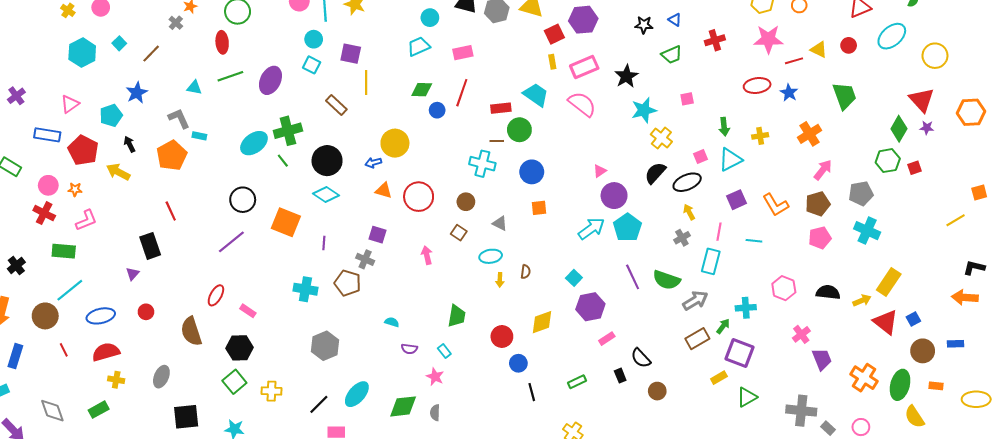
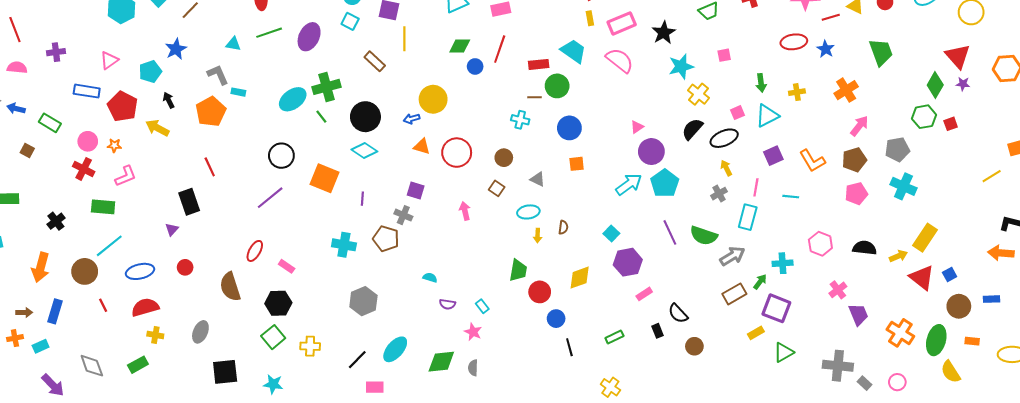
purple cross: (16, 96) -> (56, 52), turned 30
cyan cross: (482, 164) -> (520, 120), size x0.7
green trapezoid: (457, 316) -> (518, 270), moved

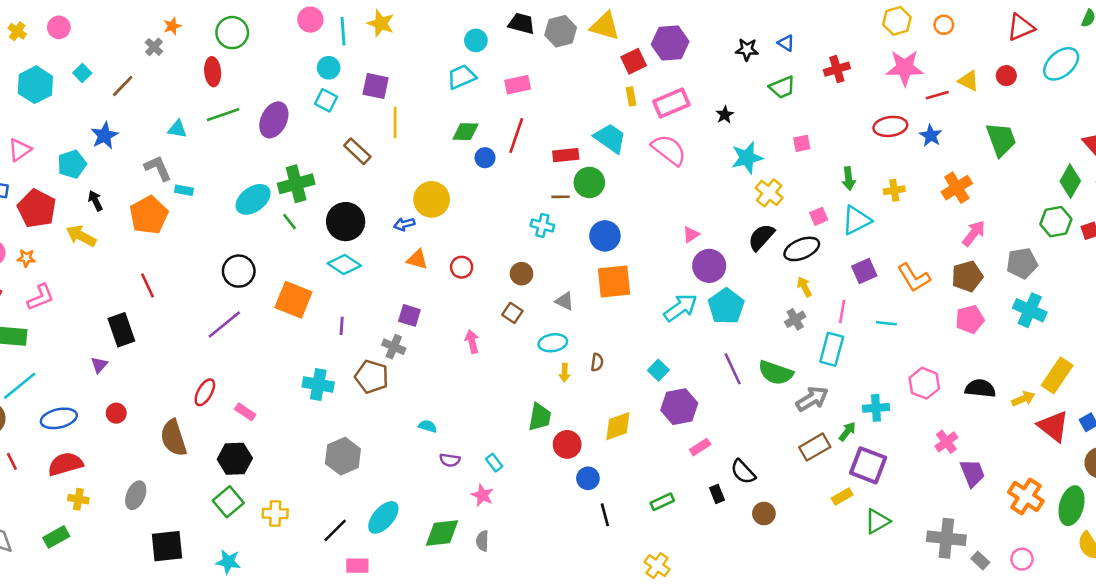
black star: (664, 33) -> (725, 115), size x0.6
red circle: (457, 153) -> (462, 267), size x0.6
orange square: (577, 164) -> (614, 282), size x1.8

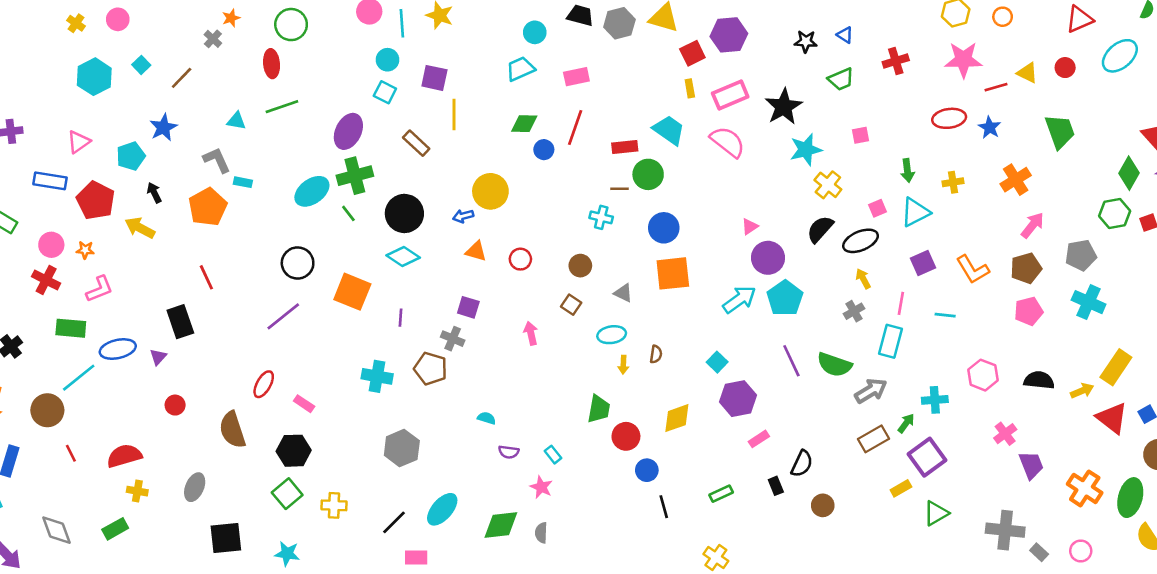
black star: (725, 115) -> (784, 107), size x2.0
purple ellipse: (274, 120) -> (348, 131), moved
blue ellipse: (59, 418) -> (118, 349), moved
purple square: (868, 465) -> (927, 457), turned 33
black semicircle: (743, 472) -> (802, 464), turned -112

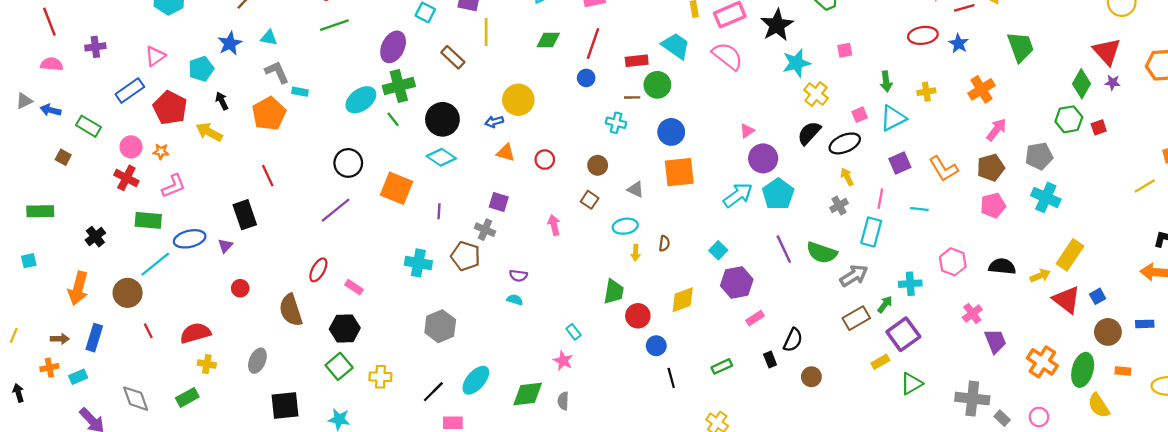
cyan triangle: (236, 121) -> (269, 38), moved
blue circle: (544, 150) -> (586, 78), moved
blue rectangle: (50, 181) -> (130, 91), turned -44
purple semicircle: (509, 452) -> (518, 276), moved

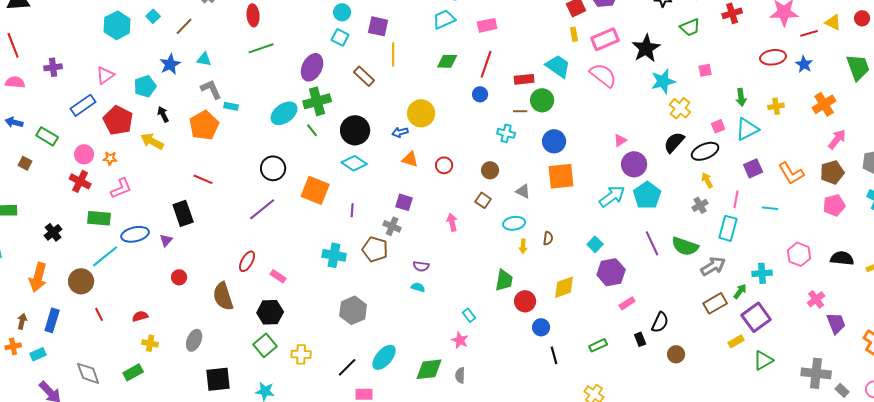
red line: (268, 176) -> (203, 179), turned -42
red semicircle: (195, 333) -> (140, 316), size x0.6
brown arrow: (60, 339) -> (22, 321), turned -77

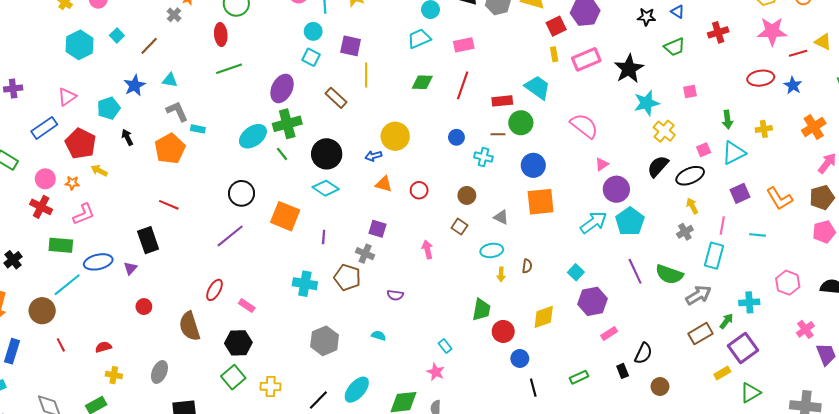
pink semicircle: (603, 75) -> (584, 126), moved
blue circle: (480, 94) -> (456, 137), moved
yellow arrow: (152, 141) -> (99, 171), moved, size x0.7
cyan semicircle: (418, 287) -> (379, 336), moved

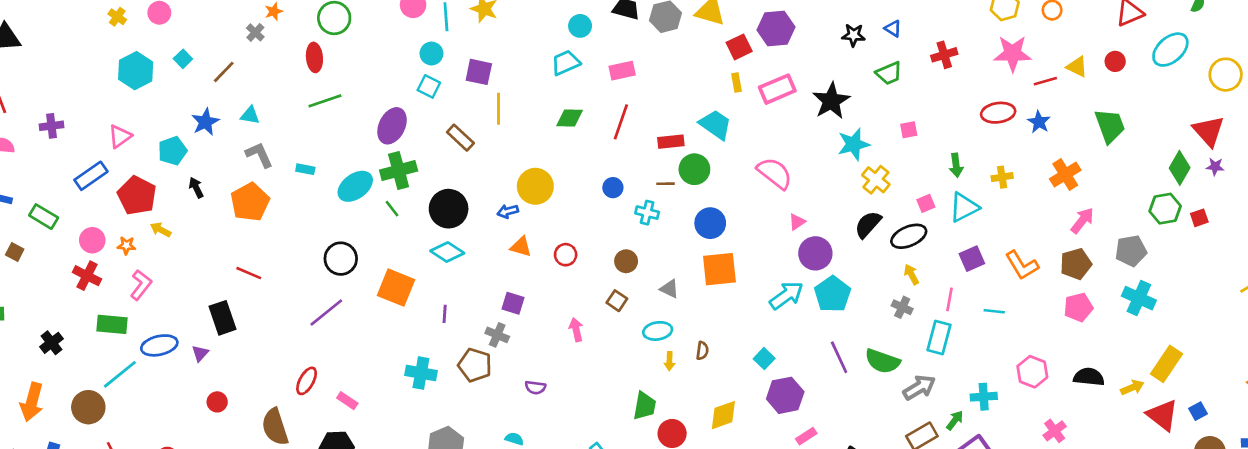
cyan rectangle: (198, 129) -> (305, 169), moved
pink L-shape: (84, 214) -> (141, 285), turned -30
gray cross: (685, 232) -> (902, 307), turned -35

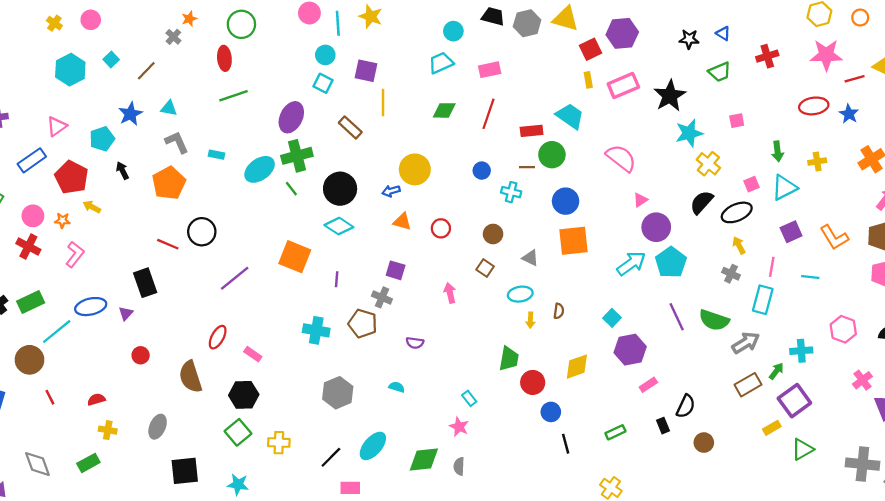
black circle: (341, 259) -> (202, 232), moved
green rectangle: (112, 324) -> (31, 302), moved, turned -30

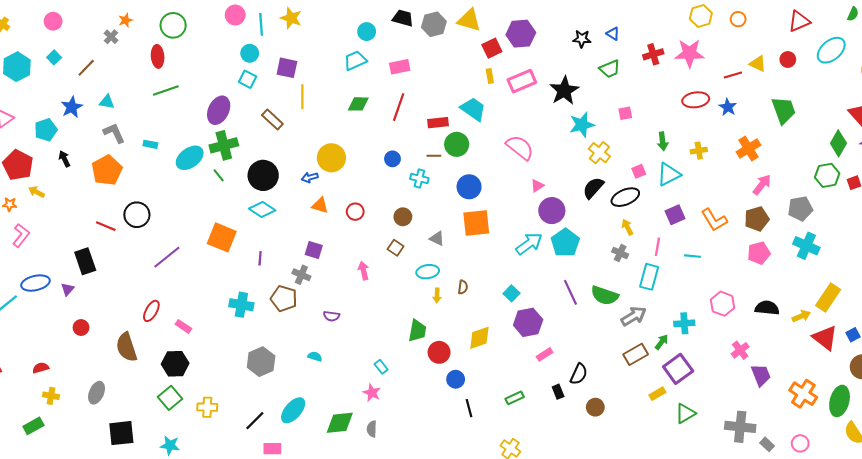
pink circle: (91, 20) -> (53, 21), moved
pink star: (826, 55) -> (689, 53), moved

